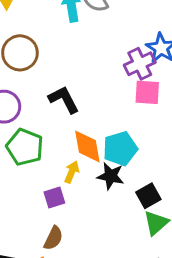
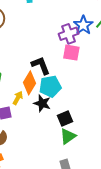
black L-shape: (64, 100) -> (41, 65), moved
orange diamond: (87, 146) -> (30, 83), turned 35

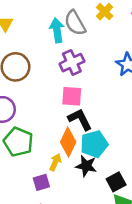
purple cross: (69, 34) -> (72, 63), moved
pink square: (71, 53) -> (72, 96), moved

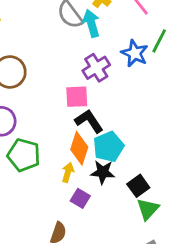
cyan arrow: (57, 30) -> (91, 23), moved
purple cross: (72, 63) -> (96, 68), moved
purple square: (41, 182) -> (80, 198), moved, turned -35

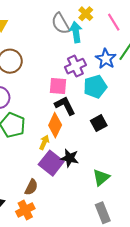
cyan pentagon: (108, 147) -> (95, 87), moved
black star: (103, 172) -> (70, 158), moved
black square: (138, 186) -> (99, 123), moved
purple square: (80, 198) -> (51, 163), size x1.6

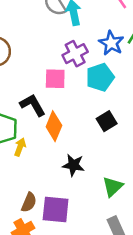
black L-shape: (65, 106) -> (33, 105), moved
yellow arrow: (44, 142) -> (20, 147), moved
purple square: (51, 163) -> (56, 209), moved, turned -30

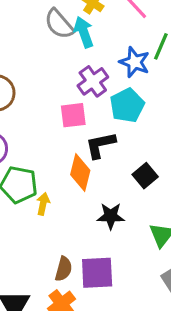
black L-shape: (33, 105) -> (100, 145), moved, turned -64
black square: (107, 121) -> (145, 176), moved

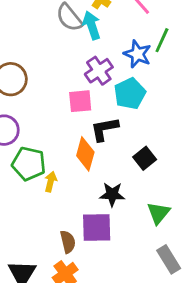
brown semicircle: (64, 269) -> (68, 242), turned -30
purple square: (97, 273) -> (97, 227), moved

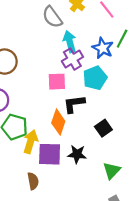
cyan arrow: (92, 25) -> (70, 42), moved
yellow arrow: (51, 182) -> (30, 142), size x1.5
purple square: (97, 227) -> (50, 154), moved
brown semicircle: (68, 242) -> (33, 181), moved

